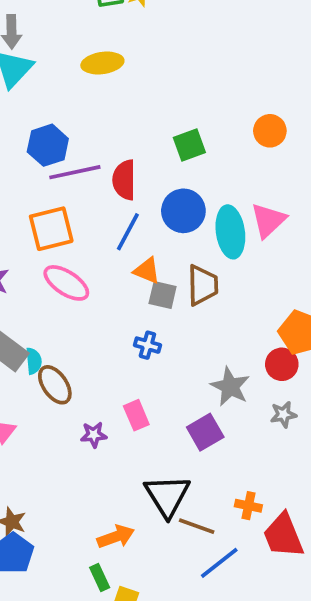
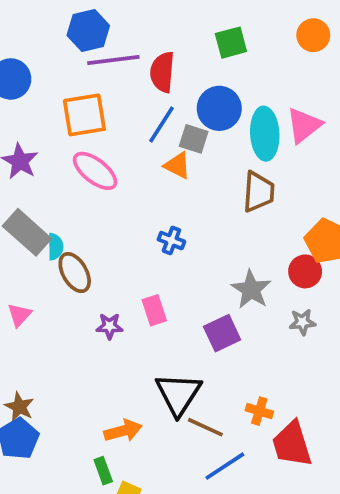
brown trapezoid: (203, 285) -> (258, 192), moved
gray square: (163, 295) -> (194, 139), moved

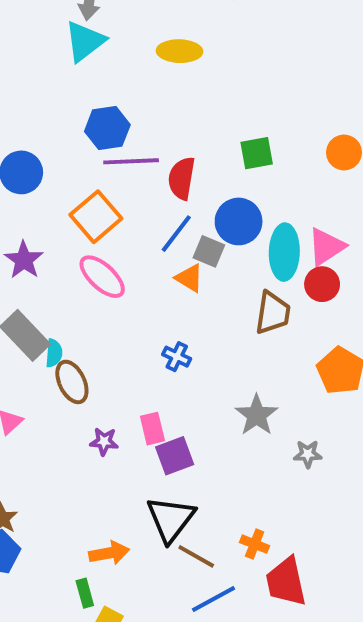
orange square: (84, 115) -> (96, 217), turned -36
red circle: (305, 271) -> (322, 284), moved
purple square: (222, 333) -> (175, 456), moved

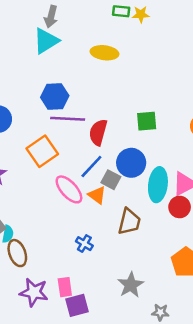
pink ellipse: (102, 277) -> (69, 189), moved
brown trapezoid: (273, 313) -> (129, 222), moved
purple star: (104, 442) -> (34, 292), size x1.6

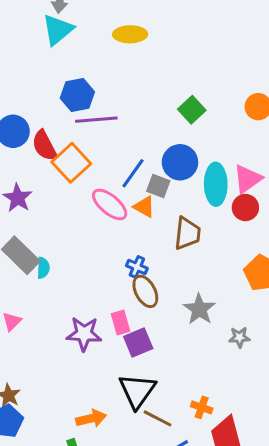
green square: (147, 121) -> (192, 110), turned -30
red semicircle: (98, 132) -> (44, 146), moved, turned -35
brown ellipse: (17, 253) -> (145, 291), moved

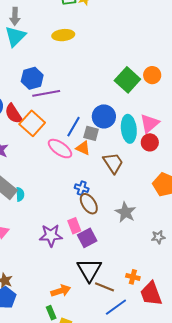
green square: (192, 110) -> (127, 80), moved, size x1.4
brown trapezoid: (187, 233) -> (113, 163), turned -35
gray star: (239, 337) -> (158, 237), moved

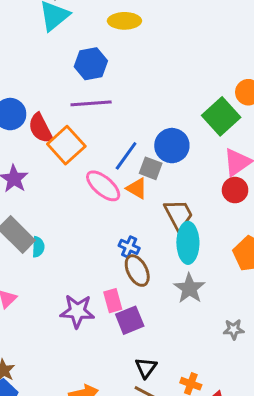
blue hexagon: (32, 78) -> (91, 64), moved
green square: (127, 80) -> (221, 116), moved
cyan ellipse: (129, 129) -> (188, 243), moved
black triangle: (89, 270) -> (146, 368), moved, size x0.6

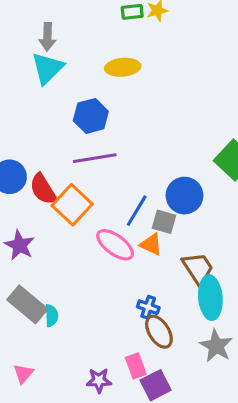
purple star: (77, 311) -> (99, 380), size x0.7

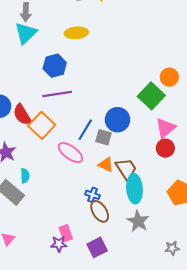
orange triangle: (151, 244) -> (106, 165), moved
cyan semicircle: (52, 316) -> (25, 176), moved
pink rectangle: (136, 366) -> (66, 233), moved

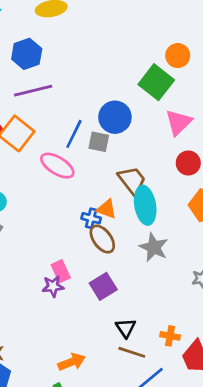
red circle: (165, 148) -> (188, 163), moved
orange triangle: (106, 165) -> (107, 209), moved

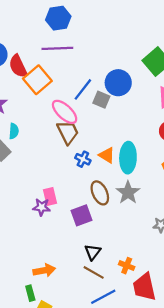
brown trapezoid: (132, 180) -> (68, 132), moved
orange triangle: (107, 209) -> (107, 155), moved
brown ellipse: (102, 239) -> (100, 193), moved

